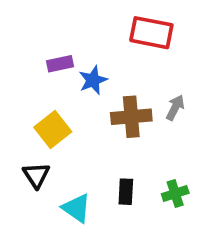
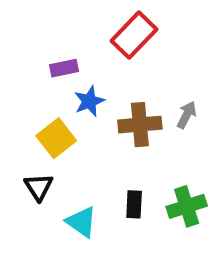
red rectangle: (151, 33) -> (134, 35), moved, turned -57
blue star: (93, 80) -> (89, 101), moved
green cross: (175, 193) -> (187, 206), size x1.4

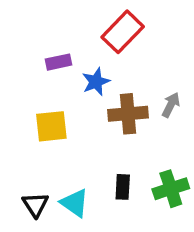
blue star: (89, 101) -> (96, 82), moved
yellow square: (56, 138) -> (51, 126), turned 32
black triangle: (39, 187) -> (35, 205), moved

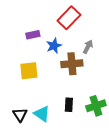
gray arrow: (171, 105) -> (88, 47), moved

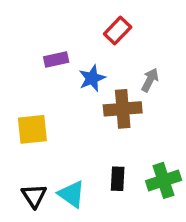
red rectangle: (69, 18) -> (118, 31), size x0.7
yellow square: (29, 71) -> (32, 129), moved

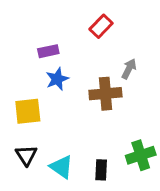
blue star: (92, 78) -> (57, 79), moved
black rectangle: (118, 179) -> (101, 170), moved
black triangle: (34, 196) -> (26, 155), moved

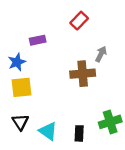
blue star: (57, 79) -> (17, 62), moved

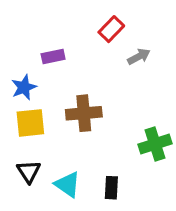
gray arrow: (101, 54) -> (139, 57), moved, turned 35
brown cross: (83, 74) -> (84, 113), moved
green cross: (110, 122) -> (155, 144), moved

